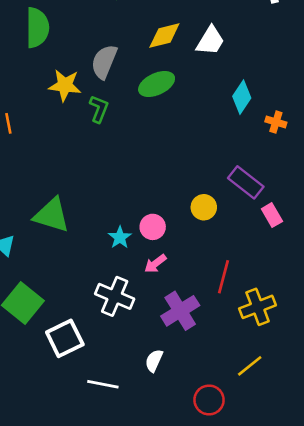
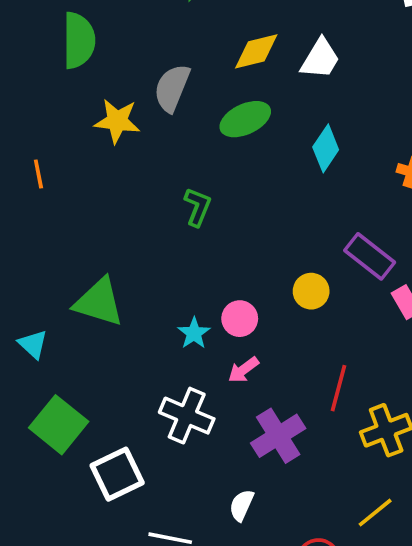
cyan diamond: (242, 97) -> (326, 148), moved
green L-shape: (99, 109) -> (198, 207), moved

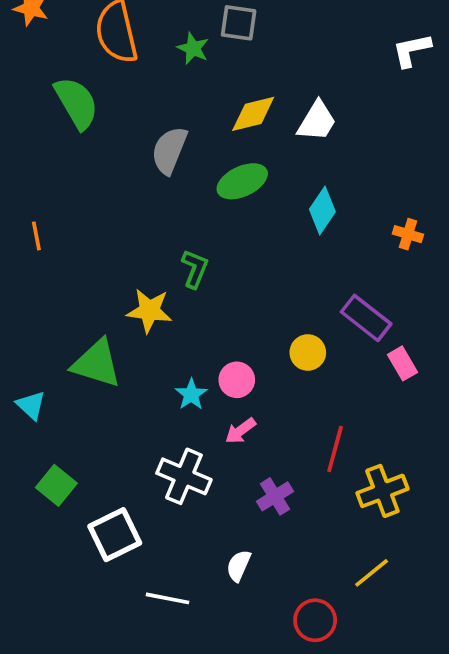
green semicircle: (79, 40) -> (76, 103), turned -30
yellow star: (117, 121) -> (149, 311), moved
green square: (59, 425) -> (56, 485), size x0.7
purple cross: (278, 436) -> (275, 496), size x0.7

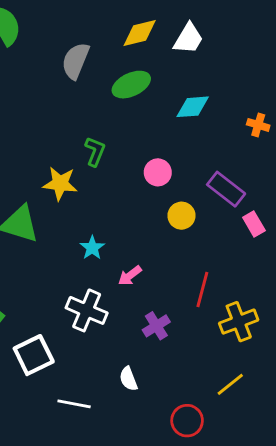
cyan diamond: (322, 210) -> (193, 107), turned 52
pink circle: (237, 380) -> (158, 172), moved
white semicircle: (239, 566) -> (128, 379), turned -45

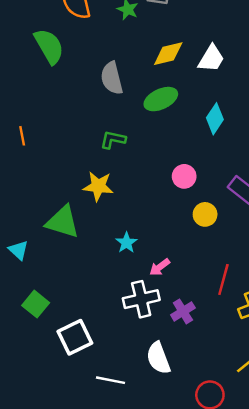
gray semicircle: (75, 61) -> (112, 78), turned -36
cyan diamond: (193, 107) -> (215, 119), turned -52
green L-shape: (95, 151) -> (113, 140), moved, turned -100
white cross: (87, 310) -> (141, 299), moved, turned -36
white semicircle: (128, 379) -> (158, 358), size x1.5

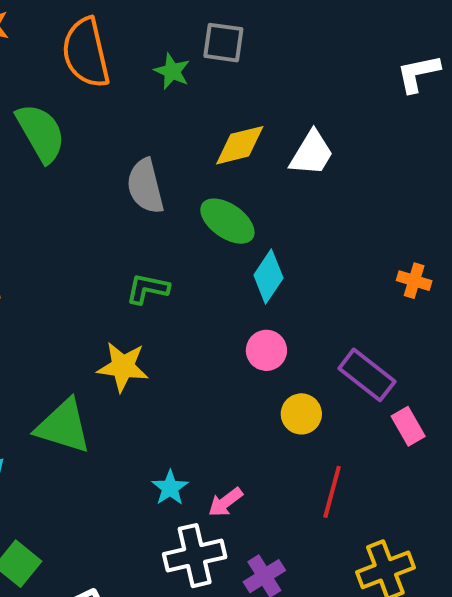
green ellipse: (161, 99) -> (227, 221), turned 60
cyan diamond: (215, 119) -> (268, 276), moved
cyan star: (126, 243) -> (170, 488), moved
red line: (223, 280) -> (332, 492), moved

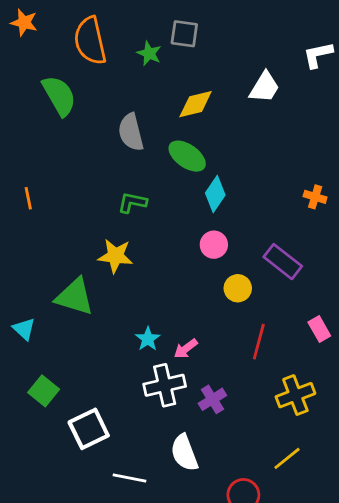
white trapezoid: (312, 153) -> (264, 87), moved
pink rectangle: (408, 426) -> (319, 329), moved

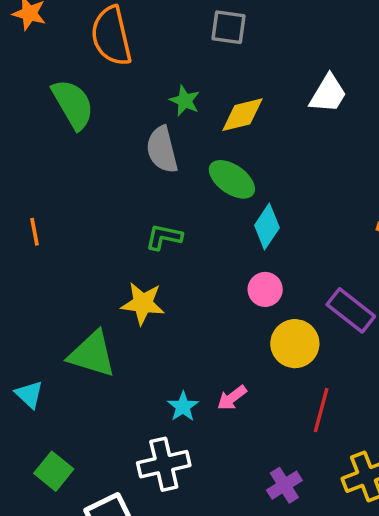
green star: (149, 53) -> (185, 101), moved
yellow circle: (238, 288) -> (295, 344), size x1.4
pink arrow: (186, 349) -> (232, 398), moved
white cross: (165, 385) -> (164, 464), moved
purple cross: (212, 399) -> (284, 485), moved

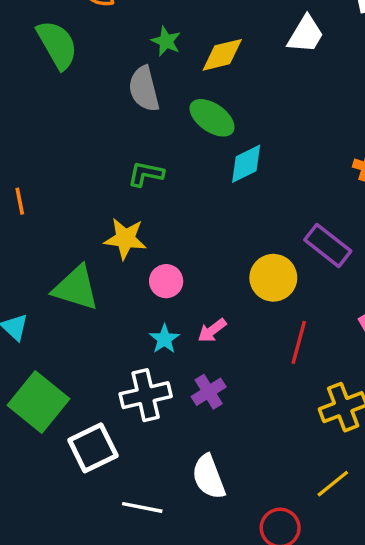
cyan diamond: (267, 227) -> (246, 164), turned 30
orange line: (34, 232) -> (20, 201), moved
pink circle: (265, 289) -> (166, 281), moved
green square: (54, 471) -> (38, 402), size x1.6
purple cross: (284, 485) -> (209, 392), moved

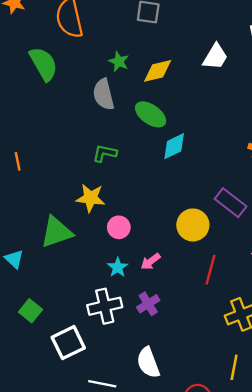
orange line: (20, 201) -> (18, 161), moved
green triangle: (76, 288) -> (56, 232), turned -36
green square: (38, 402) -> (31, 311), size x0.6
yellow line: (333, 484) -> (234, 367), turned -40

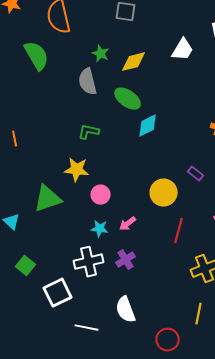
purple rectangle: (231, 203) -> (196, 174), size x0.6
cyan star: (118, 267) -> (100, 229), turned -30

